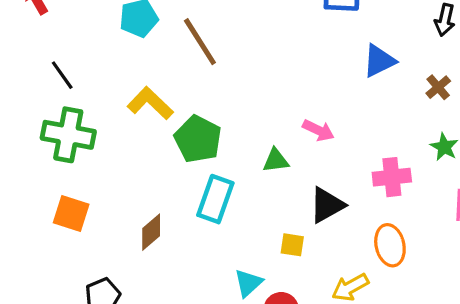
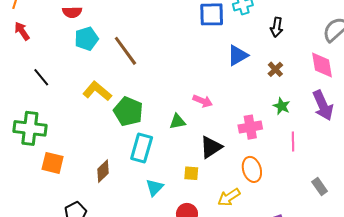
green cross: (68, 135) -> (30, 128), moved
cyan triangle: (248, 283) -> (155, 188), moved

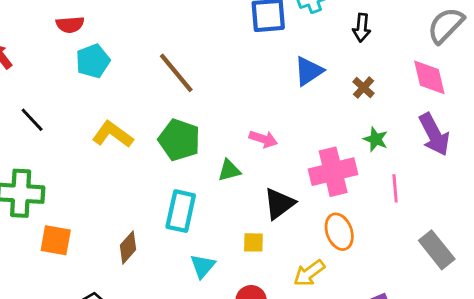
brown line: (125, 51) -> (176, 73), moved
green pentagon: (128, 111) -> (179, 140), moved
pink cross: (250, 127) -> (333, 172), size x1.4
gray rectangle: (320, 186) -> (437, 250), size x1.5

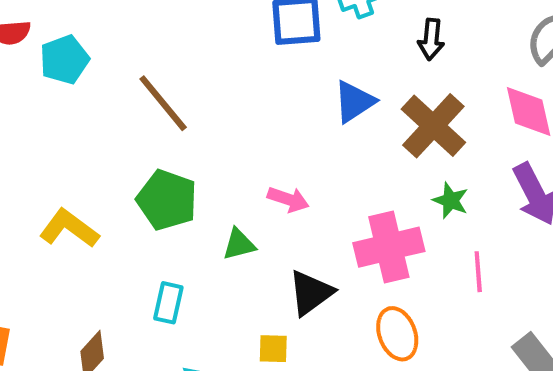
cyan pentagon: (93, 61) -> (64, 60), moved
brown cross: (364, 88) -> (433, 126), size x2.0
yellow L-shape: (113, 134) -> (69, 228), moved
cyan rectangle: (181, 211) -> (168, 303), size x0.7

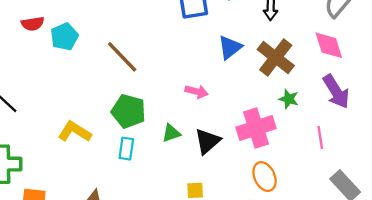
pink arrow: (288, 199) -> (197, 92), moved
pink line: (478, 272) -> (320, 137), moved
black triangle: (311, 293) -> (208, 141), moved
cyan rectangle: (168, 303) -> (126, 149), moved

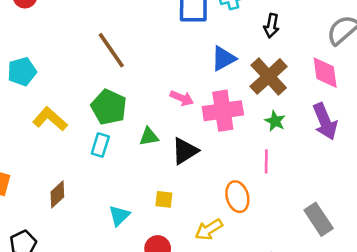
cyan pentagon: (64, 37) -> (22, 72), moved
pink cross: (256, 128) -> (223, 111), moved
pink line: (320, 137) -> (266, 161), moved

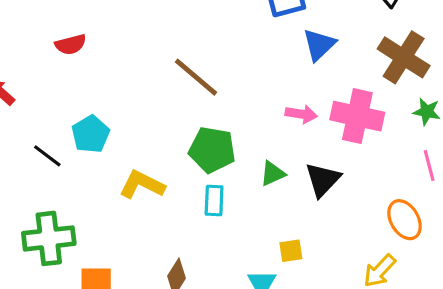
blue triangle: (223, 58) -> (319, 45), moved
pink cross: (223, 111) -> (357, 116), turned 36
yellow square: (164, 199) -> (291, 251), moved

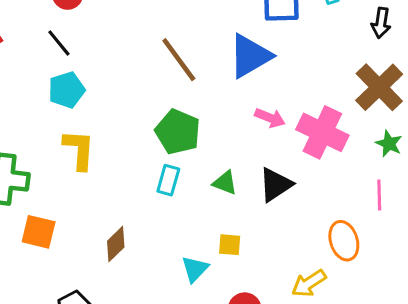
blue triangle: (319, 45) -> (250, 56), moved, size x1.4
black line: (47, 156) -> (59, 43), moved
green triangle: (273, 174) -> (225, 183), moved, turned 32
yellow L-shape: (142, 185) -> (79, 150), moved, turned 54

